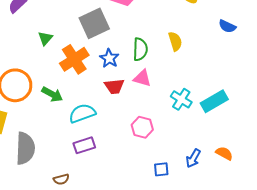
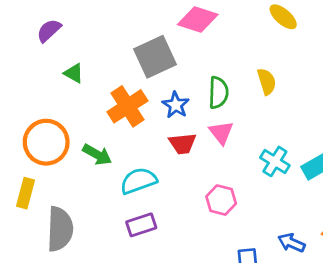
green triangle: (45, 38) -> (74, 73), moved, turned -42
pink triangle: (142, 78) -> (221, 133), turned 36
blue arrow: (193, 158) -> (291, 243), turned 84

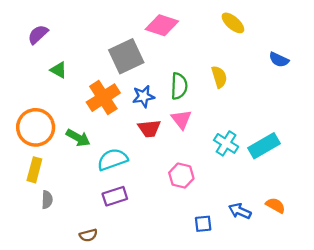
blue star: (176, 105) -> (143, 96), turned 30
yellow rectangle: (25, 193) -> (34, 170), moved
gray semicircle: (60, 229) -> (47, 200), size x0.5

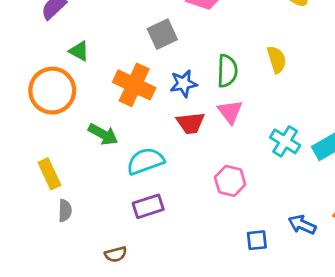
gray square: (126, 56) -> (162, 34), size x0.7
orange cross: (103, 98) -> (134, 85), turned -32
orange circle: (36, 127) -> (52, 91), moved
yellow rectangle: (34, 170) -> (49, 174), turned -40

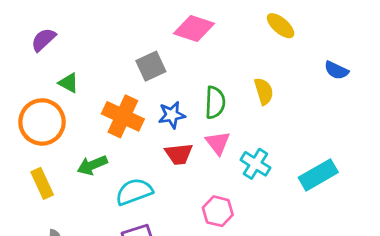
green arrow: (103, 134) -> (92, 165), turned 128
cyan cross: (285, 141) -> (255, 164), moved
yellow rectangle: (49, 174) -> (42, 183), moved

